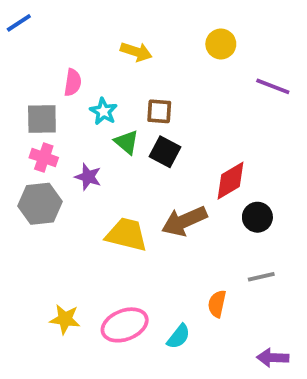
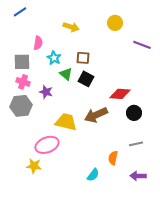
blue line: (19, 23) -> (20, 12), moved
red diamond: (230, 181) -> (120, 94), turned 35
pink ellipse: (125, 325) -> (47, 145), moved
purple arrow: (273, 358) -> (138, 176), moved

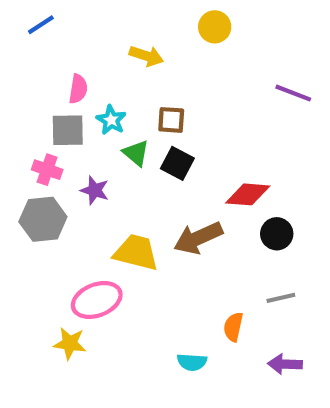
yellow circle: (115, 23) -> (215, 27), moved
gray square: (22, 62) -> (68, 130), moved
cyan semicircle: (93, 175) -> (192, 362), turned 56

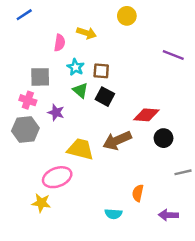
pink semicircle: (78, 89) -> (60, 43), moved
cyan star: (111, 120) -> (76, 67), moved
gray line: (281, 298) -> (183, 172), moved

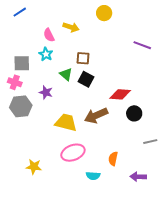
pink semicircle: (60, 43) -> (49, 35), turned 144
cyan star: (76, 67) -> (46, 54), moved
gray square: (40, 77) -> (22, 63), moved
pink cross: (28, 100) -> (15, 82), moved
pink ellipse: (57, 177) -> (73, 153), moved

